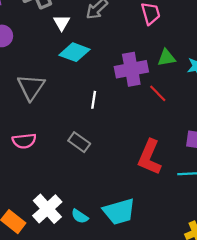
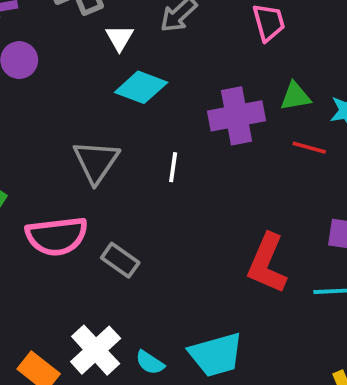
gray triangle: (31, 87) -> (96, 162), moved
red line: (158, 93) -> (309, 148), moved, turned -30
pink semicircle: (24, 141) -> (57, 236), size x1.5
gray rectangle: (79, 142) -> (120, 260), moved

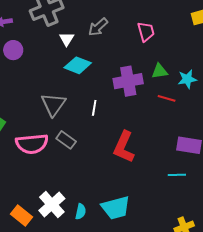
gray rectangle: (120, 260) -> (66, 140), moved
red L-shape: (267, 264) -> (124, 147), moved
cyan semicircle: (150, 363) -> (81, 212), turned -112

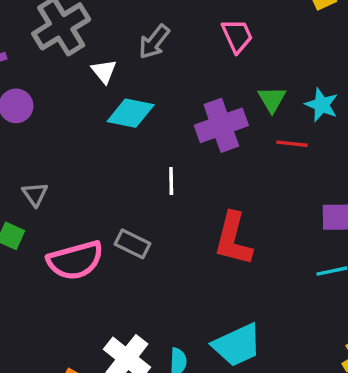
green triangle: (160, 71) -> (272, 99), turned -42
cyan star: (187, 79) -> (322, 105), turned -30
gray triangle: (53, 104) -> (35, 194), moved, size x0.6

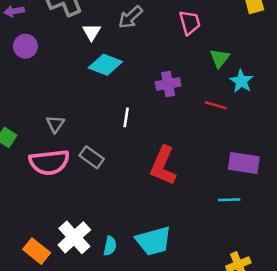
green triangle: (272, 99) -> (220, 58), moved
purple cross: (221, 125) -> (168, 84), size x0.7
gray triangle: (35, 194) -> (55, 124), moved

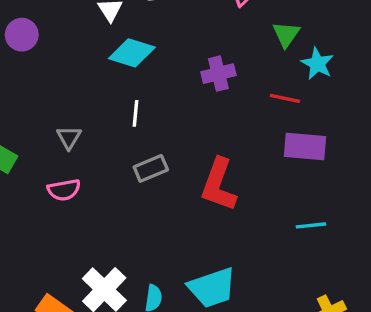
white line: (126, 117) -> (136, 113), moved
gray rectangle: (92, 157) -> (151, 168), moved, turned -55
pink semicircle: (49, 162) -> (64, 190), size x0.6
purple rectangle: (244, 163) -> (305, 146), moved

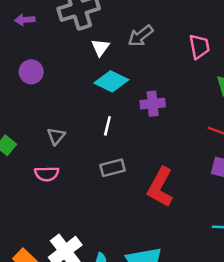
purple circle: (22, 35) -> (31, 72), moved
purple cross: (218, 74) -> (153, 104), moved

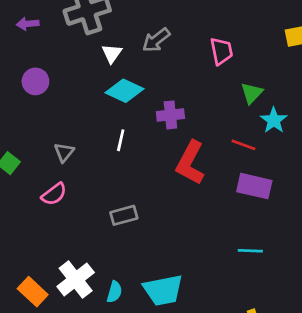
gray rectangle: (112, 168) -> (124, 215), moved
pink semicircle: (47, 174) -> (54, 194), turned -35
red L-shape: (160, 187) -> (190, 163), moved

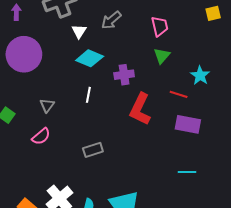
purple arrow: (28, 24) -> (16, 12), turned 98
purple circle: (35, 81) -> (24, 54), size x1.8
green triangle: (252, 93) -> (162, 56), moved

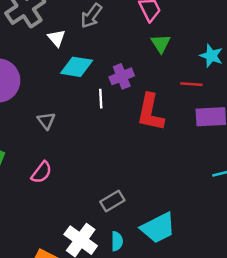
white line: (88, 95) -> (101, 99), moved
gray triangle: (47, 105) -> (46, 121), moved
gray rectangle: (93, 150) -> (112, 201), moved

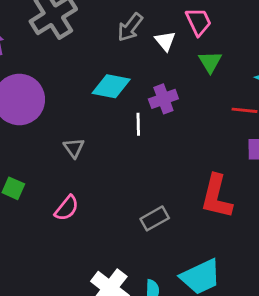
white triangle: (57, 38) -> (165, 41), moved
red L-shape: (150, 112) -> (216, 197), moved
gray rectangle: (112, 201) -> (155, 218), moved

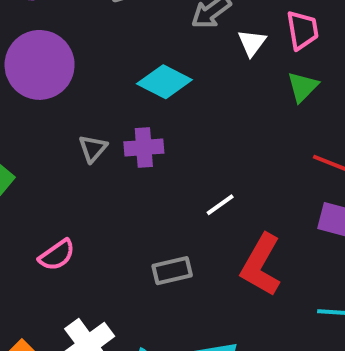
purple cross: (163, 99) -> (144, 147), moved
white line: (138, 124) -> (220, 205), moved, turned 40
pink semicircle: (67, 208) -> (57, 255), moved

